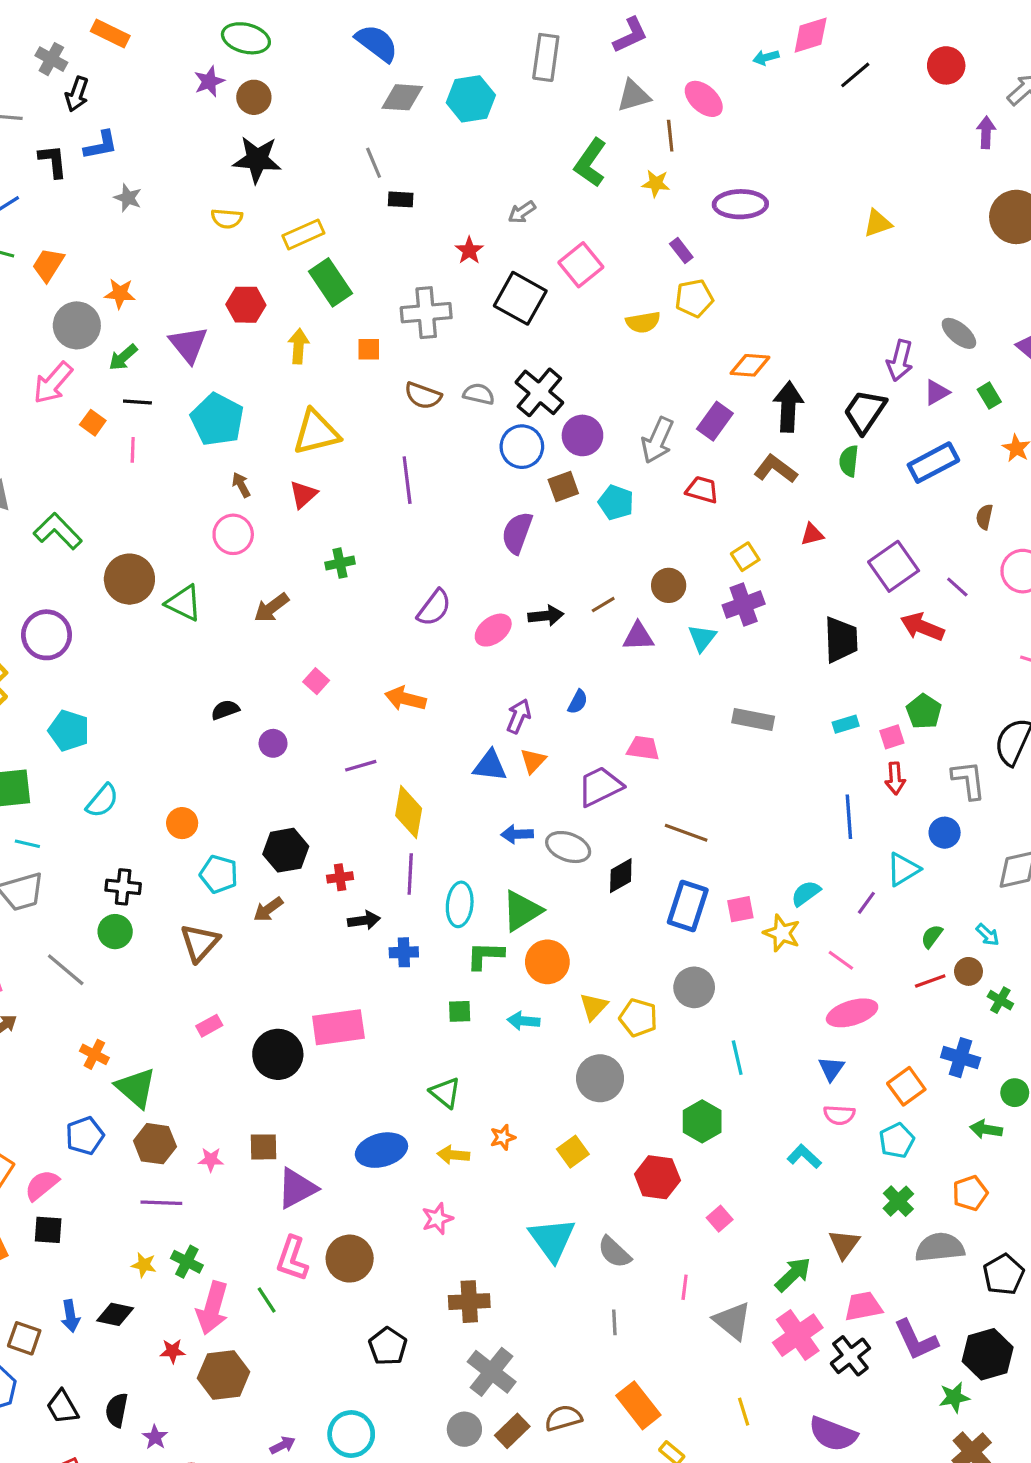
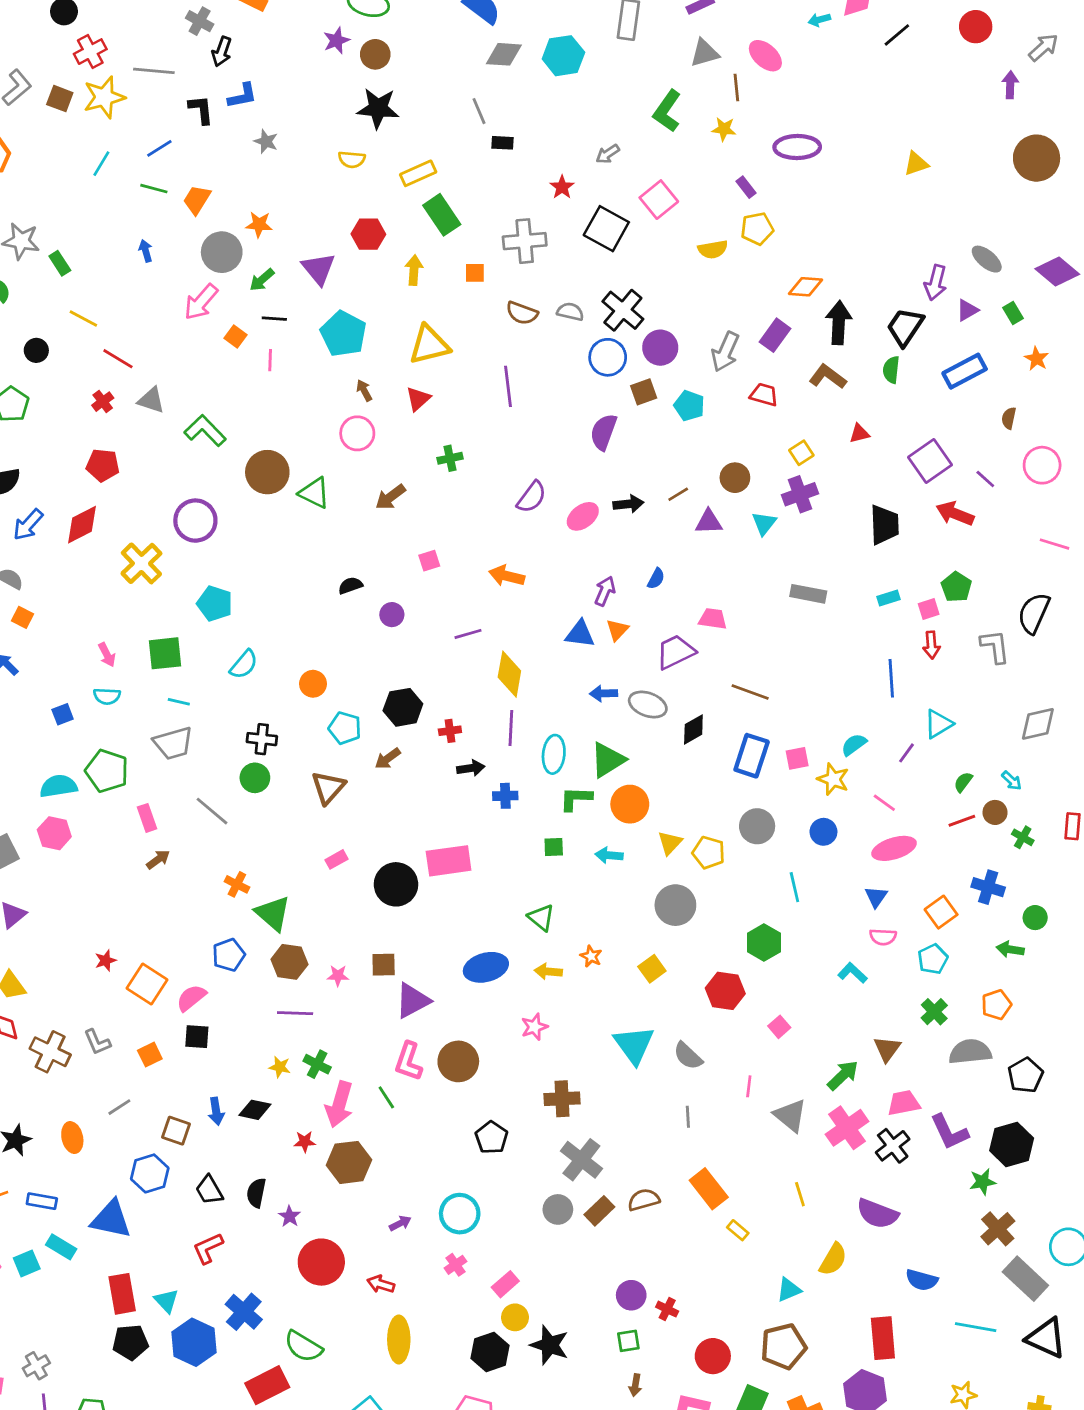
pink square: (316, 681) -> (429, 561), turned 30
blue circle: (945, 833) -> (823, 832), moved
orange star: (503, 1137) -> (591, 956), turned -30

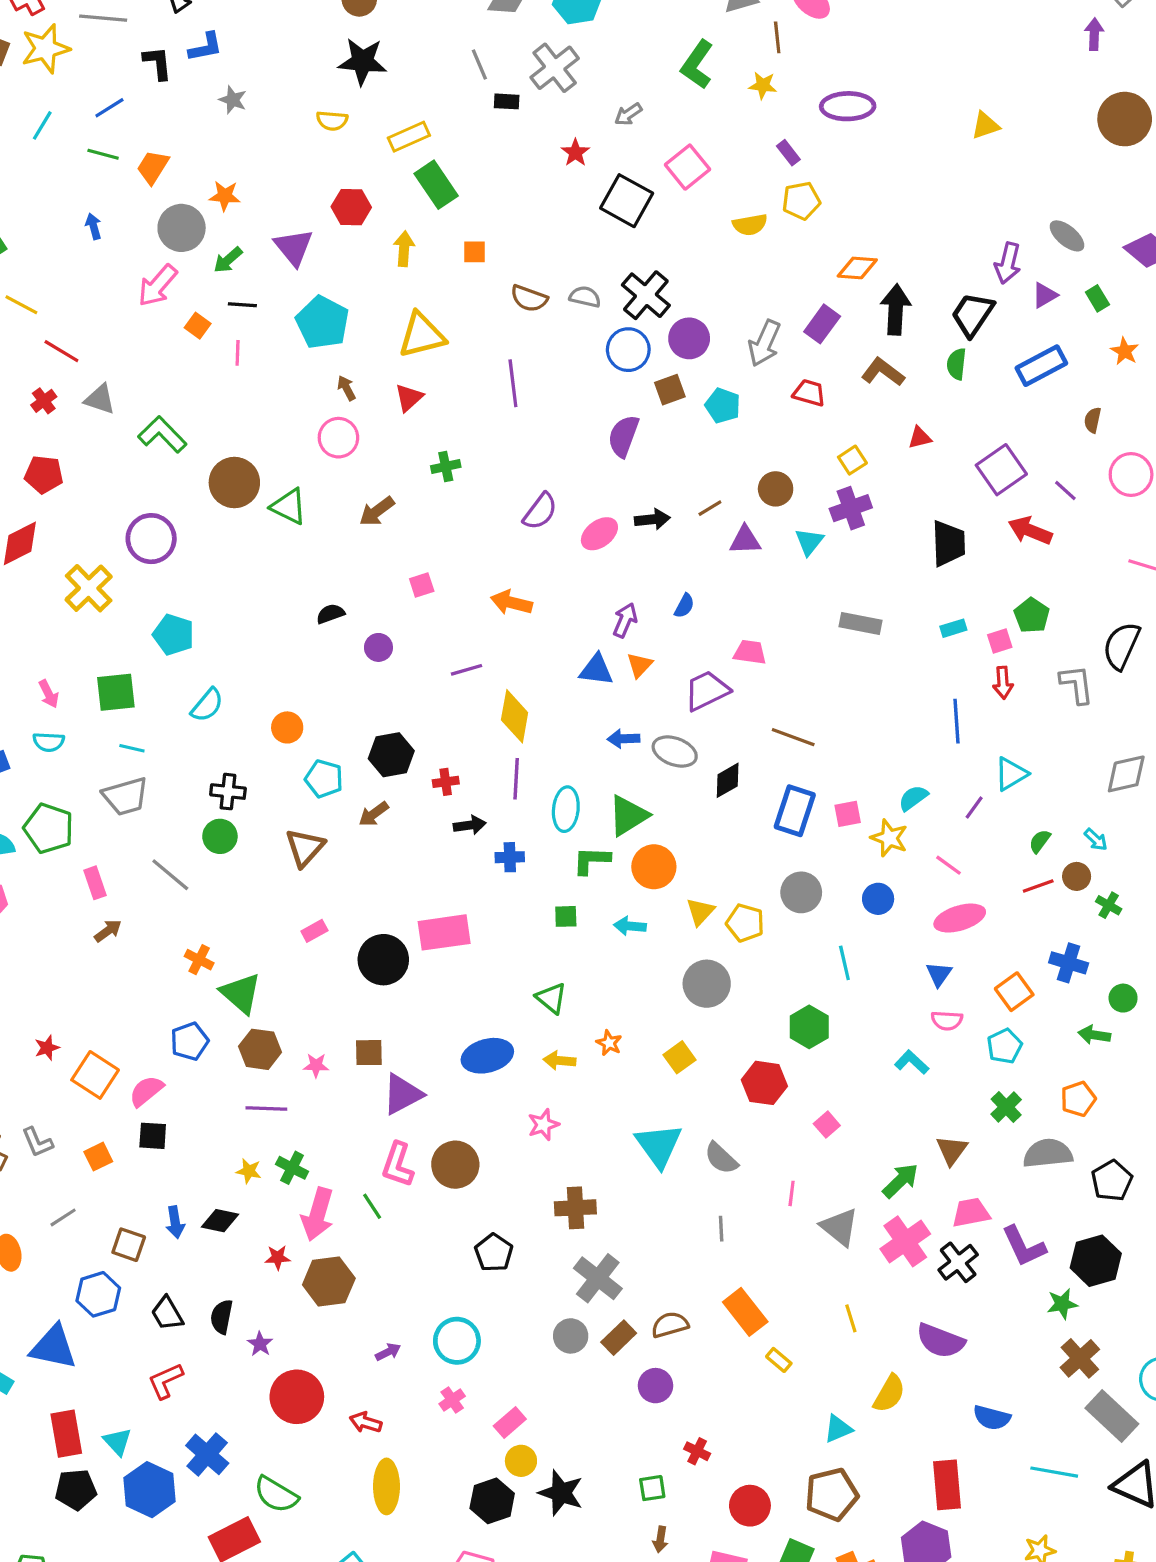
gray cross: (525, 241) -> (555, 68), moved, turned -33
purple circle: (631, 1295) -> (655, 1386), moved

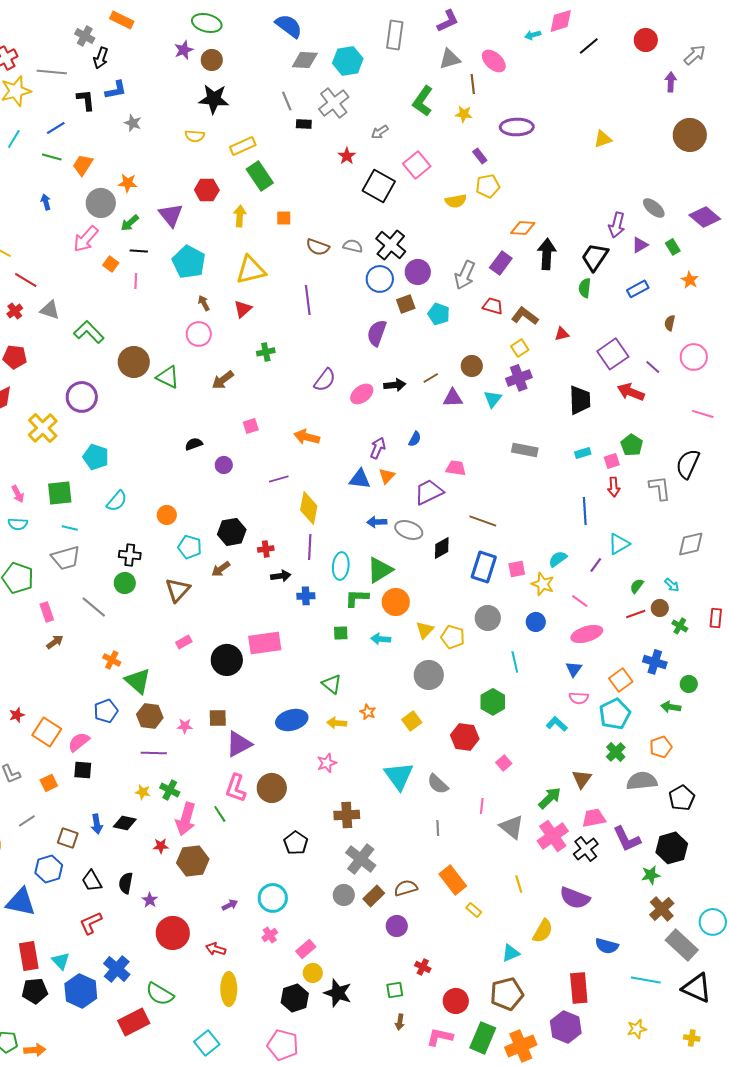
blue rectangle: (1041, 366) -> (638, 289), size x0.7
brown L-shape: (883, 372) -> (525, 316), moved
cyan pentagon: (1005, 1046) -> (615, 714), size x1.4

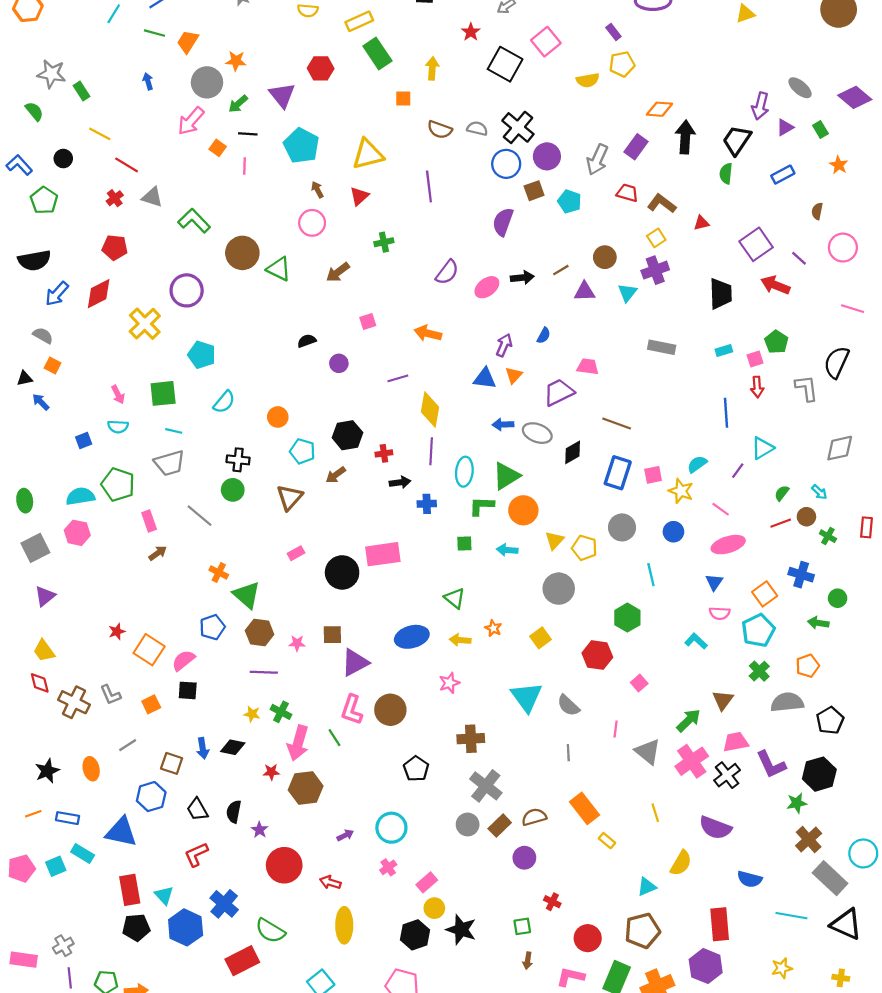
yellow arrow: (240, 216) -> (432, 68), moved

